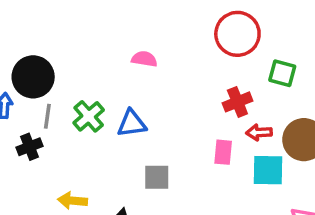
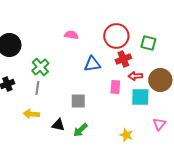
red circle: (237, 34) -> (116, 36), moved
gray line: (47, 116) -> (37, 88), moved
blue triangle: (132, 123) -> (92, 64), moved

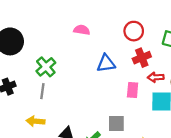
red circle: (116, 36) -> (134, 31), size x0.7
gray square: (78, 101) -> (116, 124), moved

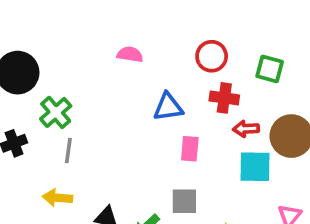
red cross: (142, 58) -> (224, 98), turned 30
green cross: (46, 67) -> (56, 112), moved
pink rectangle: (133, 90) -> (190, 149), moved

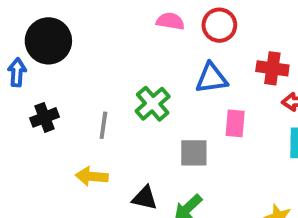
red circle: (212, 56) -> (219, 25), moved
green cross: (56, 112) -> (153, 104), moved
gray square: (184, 201) -> (194, 153), moved

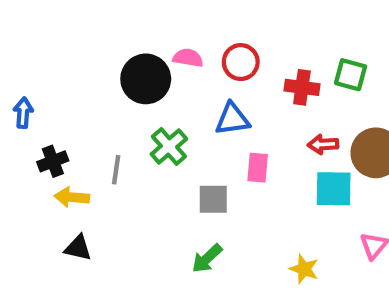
black circle: (48, 41) -> (146, 79), moved
red cross: (272, 68) -> (302, 87), moved
yellow arrow: (92, 176) -> (72, 197), moved
black triangle: (145, 198) -> (78, 248), moved

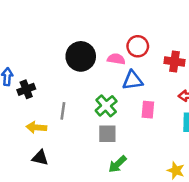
pink semicircle: (188, 58) -> (116, 59), moved
green cross: (169, 146) -> (106, 106), moved
black cross: (53, 161) -> (26, 89), moved
gray square: (213, 199) -> (107, 134), moved

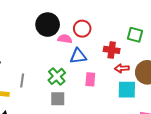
black circle: (81, 56) -> (48, 25), moved
red cross: (174, 61) -> (112, 50), moved

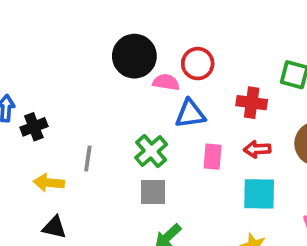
red arrow: (122, 68) -> (257, 149), moved
cyan square: (127, 90) -> (259, 194), moved

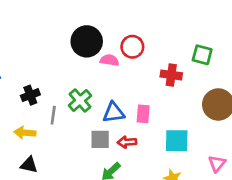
blue triangle: (190, 114) -> (114, 113), moved
black cross: (34, 127) -> (30, 95), moved
red arrow: (257, 149) -> (127, 142), moved
green cross: (151, 151) -> (80, 100), moved

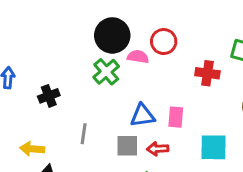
green cross: (80, 100) -> (106, 72), moved
gray line: (53, 115) -> (84, 134), moved
yellow arrow: (25, 133) -> (32, 149), moved

